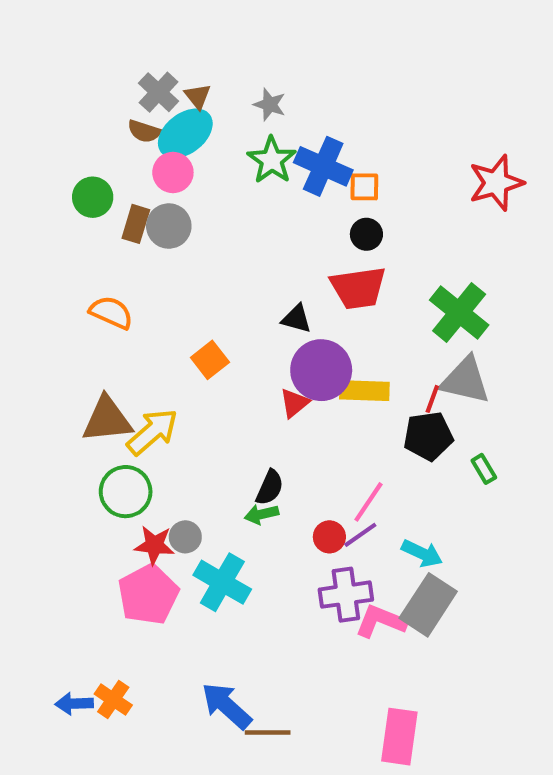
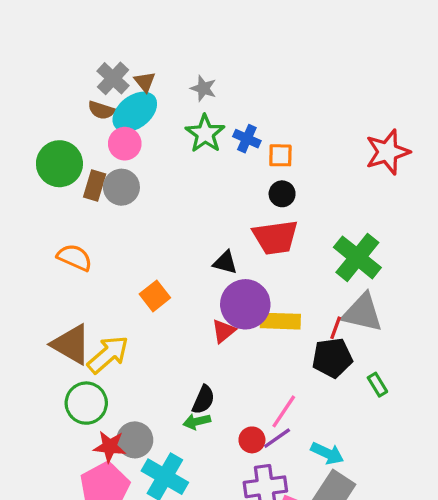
blue cross: (323, 166) -> (247, 139), size x0.6
green circle: (93, 197) -> (59, 164), size x1.4
brown triangle: (107, 420) -> (71, 344), turned 36
gray circle: (185, 537) -> (135, 440), size x1.4

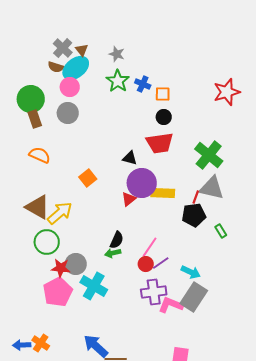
brown rectangle: (95, 185) -> (35, 119), moved, turned -36
pink line: (284, 411) -> (150, 247), moved

